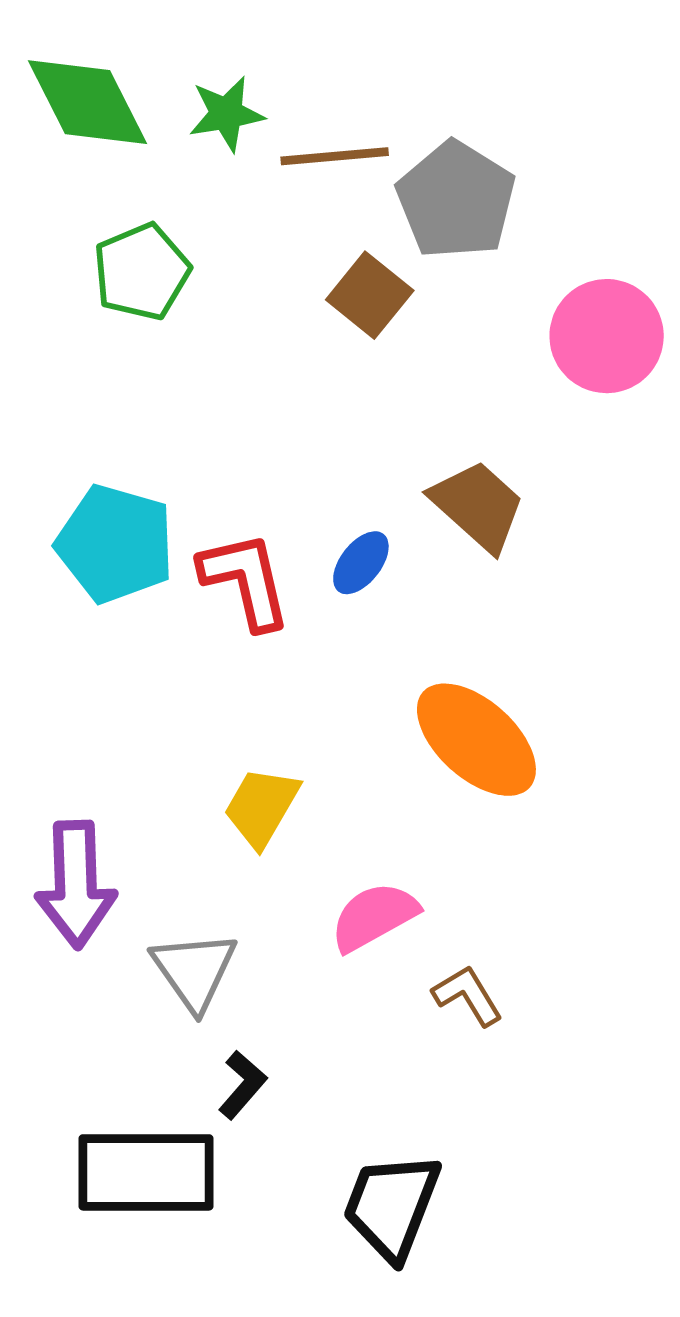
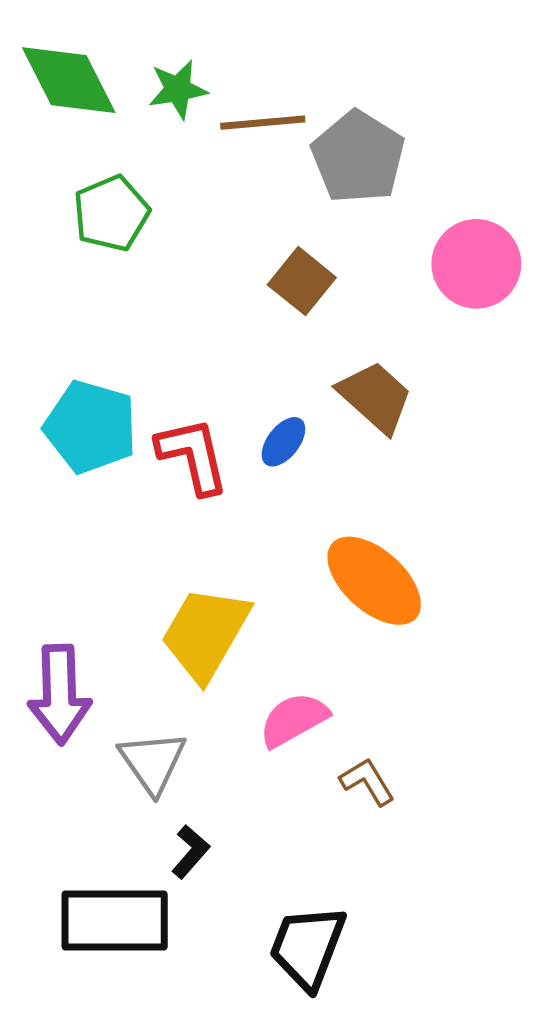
brown square: (370, 295) -> (302, 281), moved
yellow trapezoid: (261, 807) -> (205, 634), size x1.5

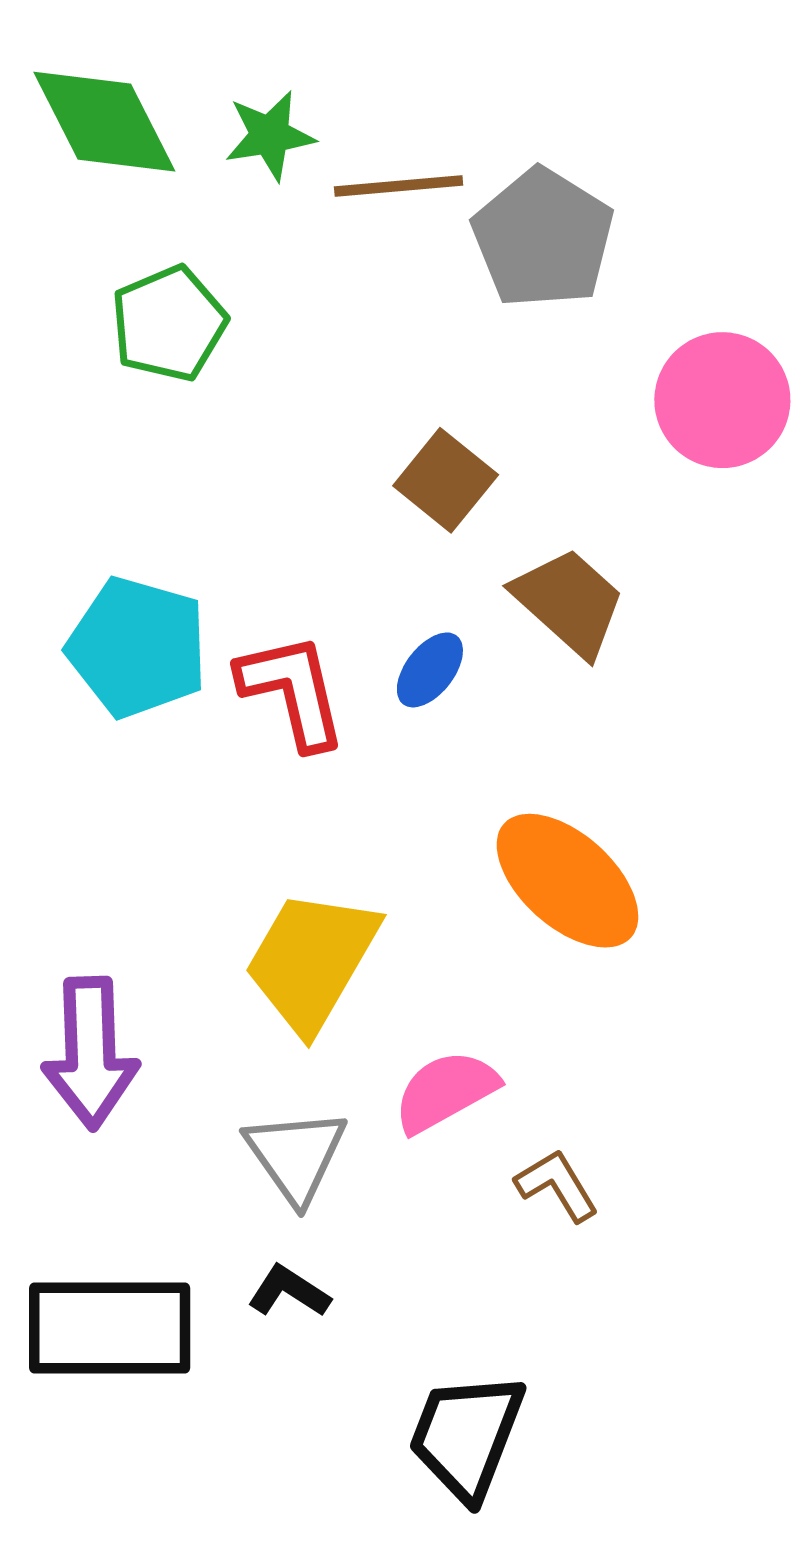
brown square: (302, 281) -> (446, 480), moved
gray triangle: (153, 762) -> (296, 1156), moved
black L-shape: (190, 852) -> (289, 1291), turned -98
black rectangle: (115, 921) -> (110, 1328), moved

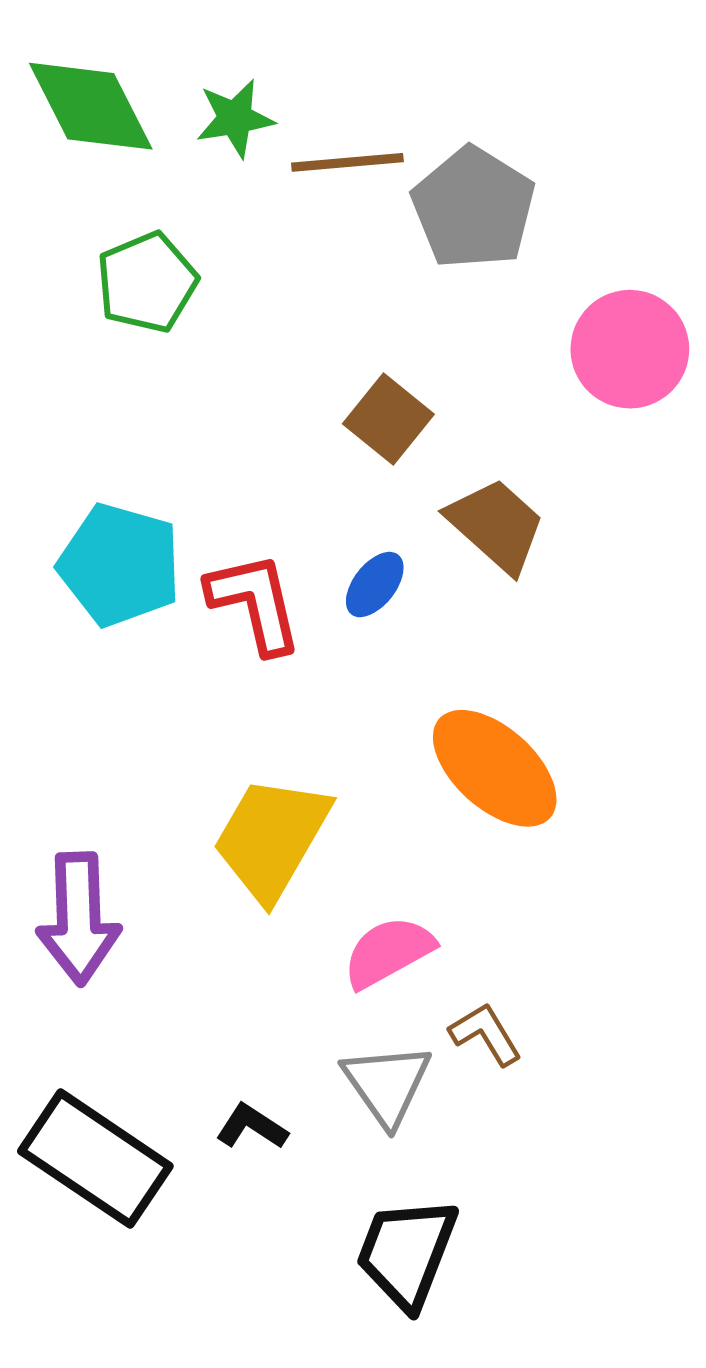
gray triangle: (296, 1156) -> (387, 1084), moved
black rectangle: (110, 1328) -> (95, 1159), turned 34

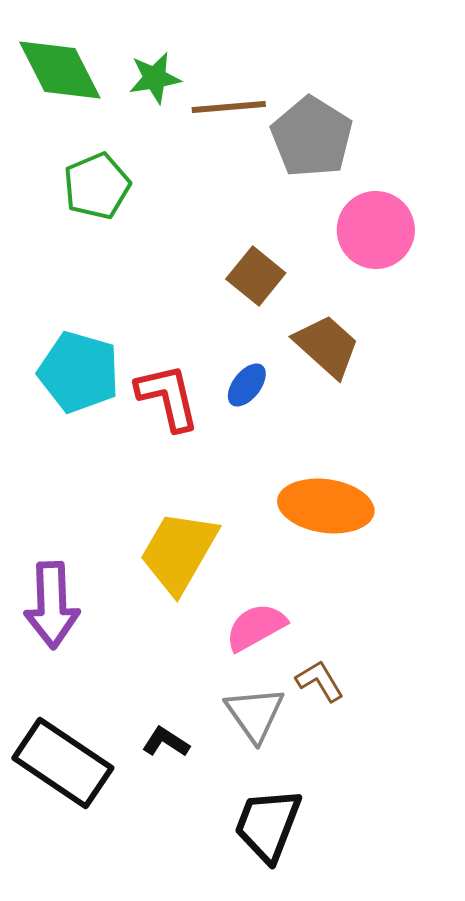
pink circle: (630, 349) -> (376, 230), moved
orange ellipse: (495, 768) -> (326, 506), turned -34

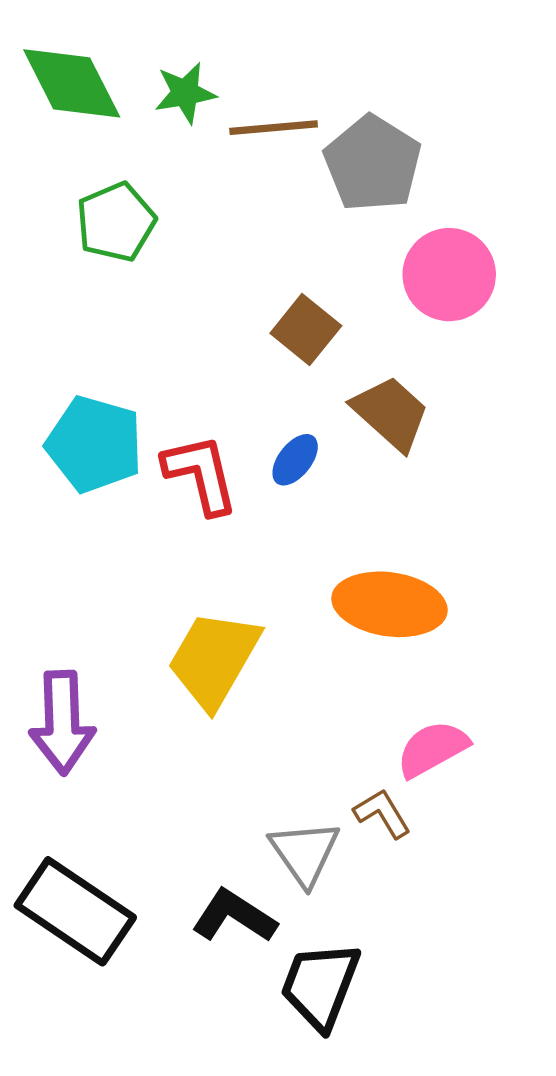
pink semicircle: (256, 627) -> (432, 749), moved
black L-shape: (166, 742) -> (234, 916), moved, size x1.5

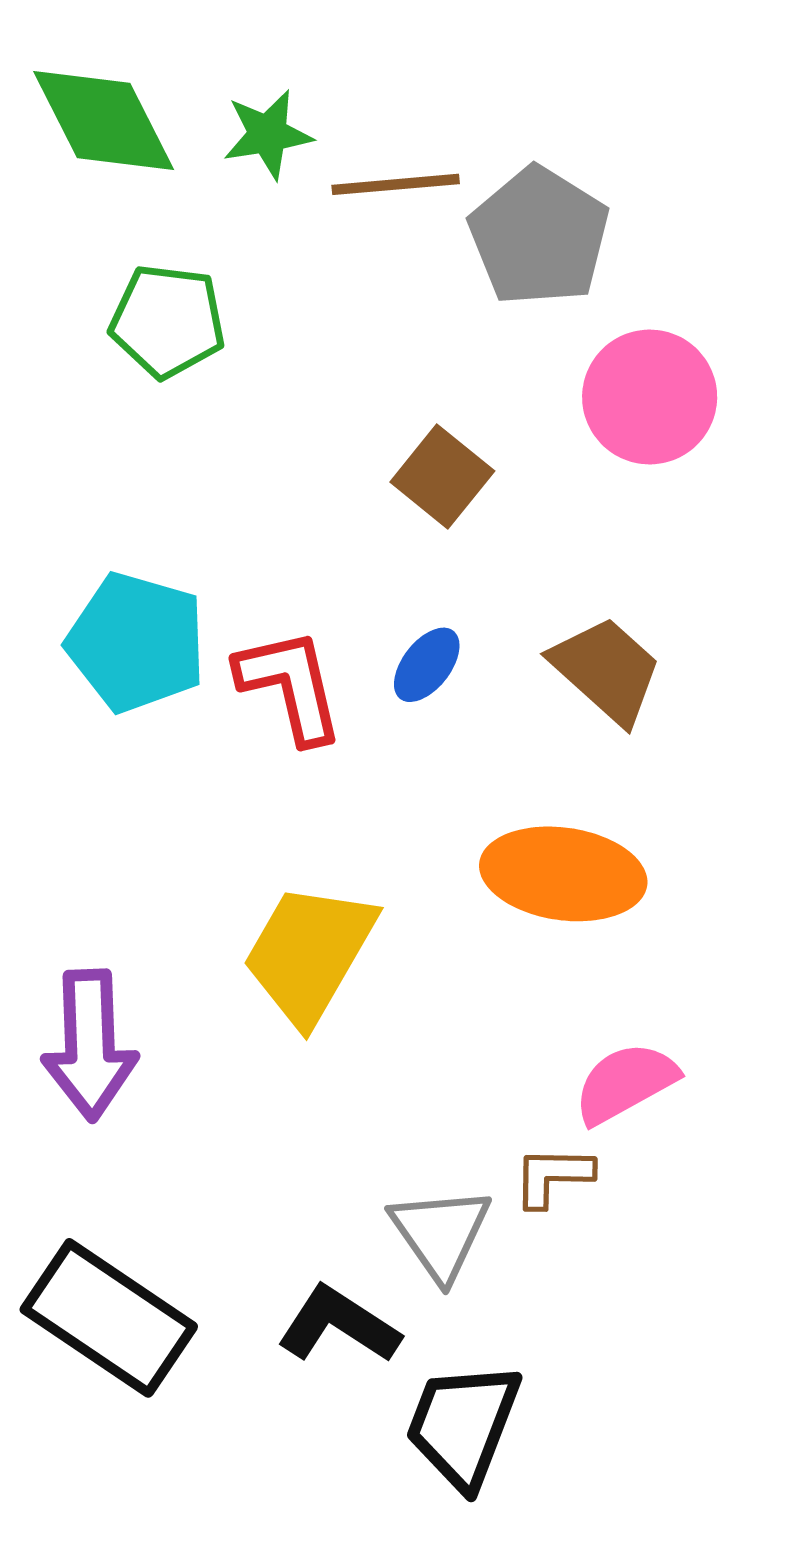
green pentagon: (116, 222) -> (168, 321), turned 30
brown trapezoid: (391, 413) -> (606, 670), moved
brown L-shape: (382, 813) -> (553, 1176), turned -58

